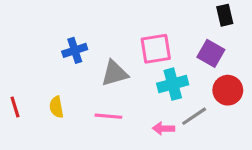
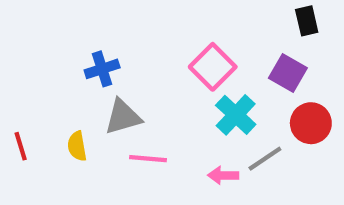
pink square: (156, 49) -> (213, 67), turned -36
gray triangle: (115, 73) -> (123, 117), moved
cyan cross: (173, 84) -> (236, 115), turned -32

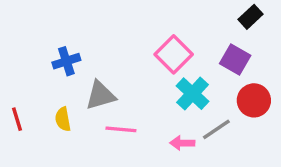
black rectangle: (307, 21) -> (250, 17), turned 60
blue cross: (102, 69) -> (66, 61), moved

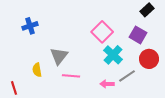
blue cross: (66, 61) -> (30, 26), moved
gray triangle: (100, 95) -> (59, 56), turned -36
red line: (17, 119) -> (14, 88), moved

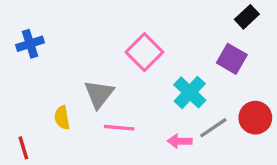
blue cross: (30, 26) -> (30, 44), moved
pink square: (102, 32) -> (144, 52), moved
red circle: (149, 59) -> (255, 118), moved

